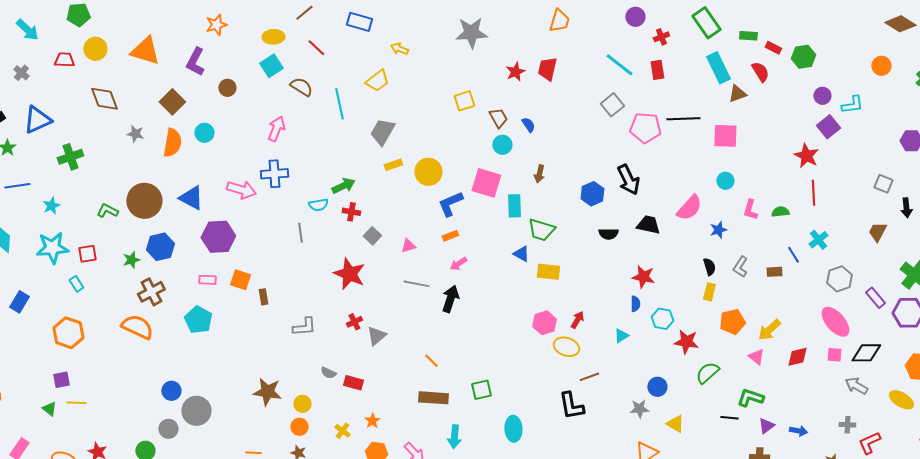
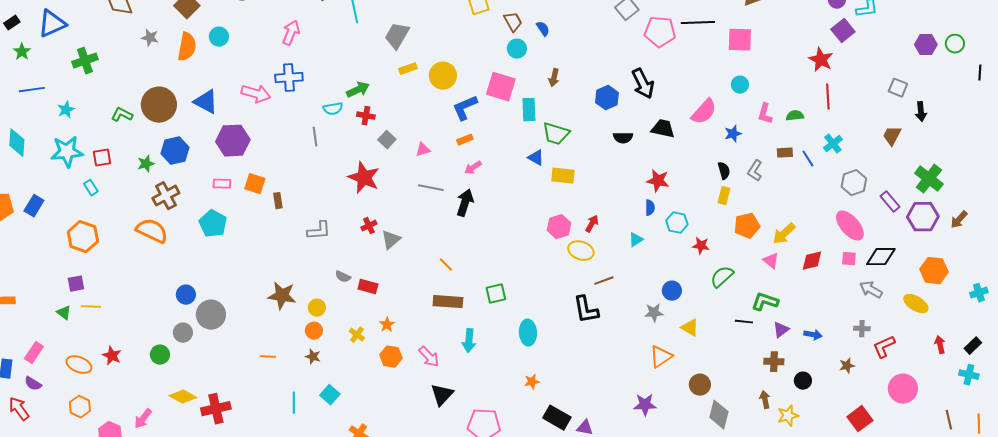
brown rectangle: (774, 272) -> (785, 153), moved
red star: (686, 342) -> (701, 246), size x0.7

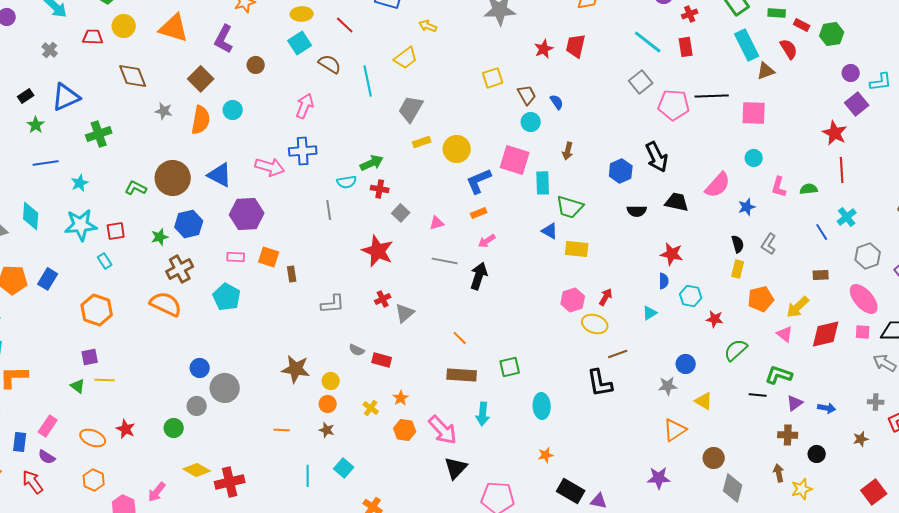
brown rectangle: (785, 153) -> (821, 275), moved
red diamond: (812, 261) -> (826, 334), size x1.4
pink arrow: (429, 357) -> (443, 430), size x1.4

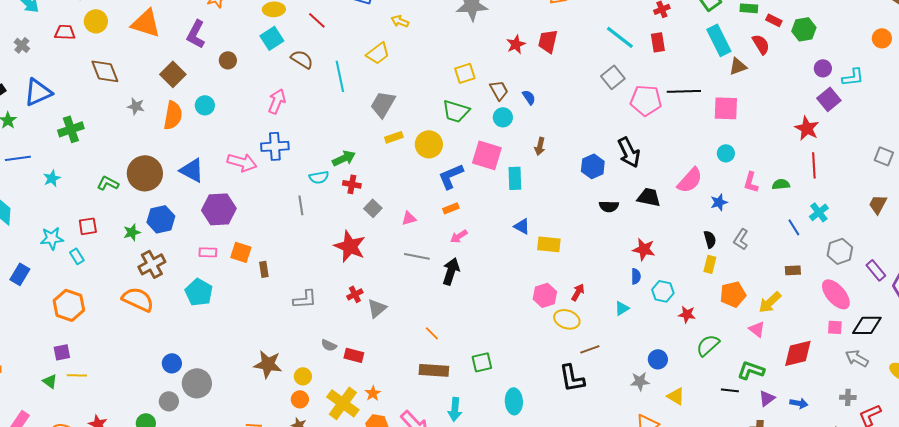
green trapezoid: (570, 207) -> (456, 111), moved
cyan star: (81, 225) -> (52, 238), moved, size x0.7
red diamond: (826, 334) -> (798, 353), moved
yellow cross: (371, 408) -> (343, 403), size x2.0

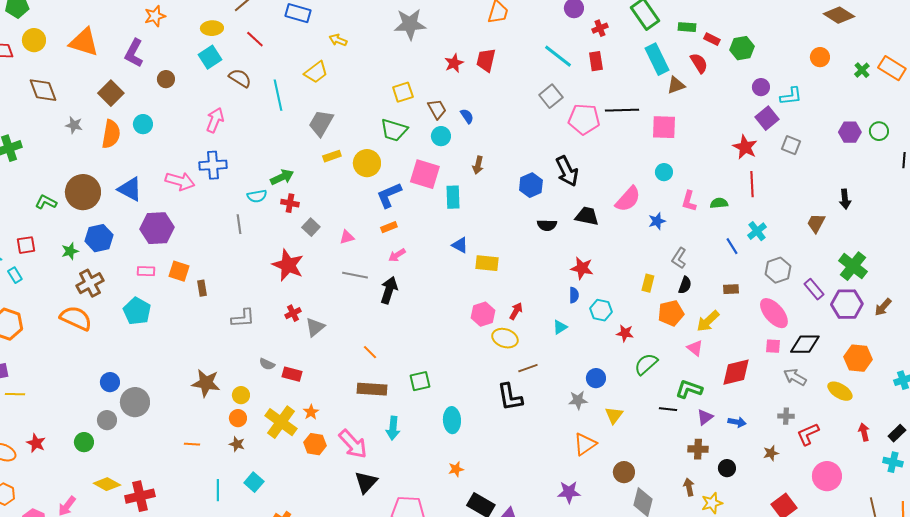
gray square: (884, 156) -> (791, 145), moved
black semicircle: (710, 239) -> (685, 285), moved, turned 36
yellow triangle: (676, 396) -> (614, 415), turned 36

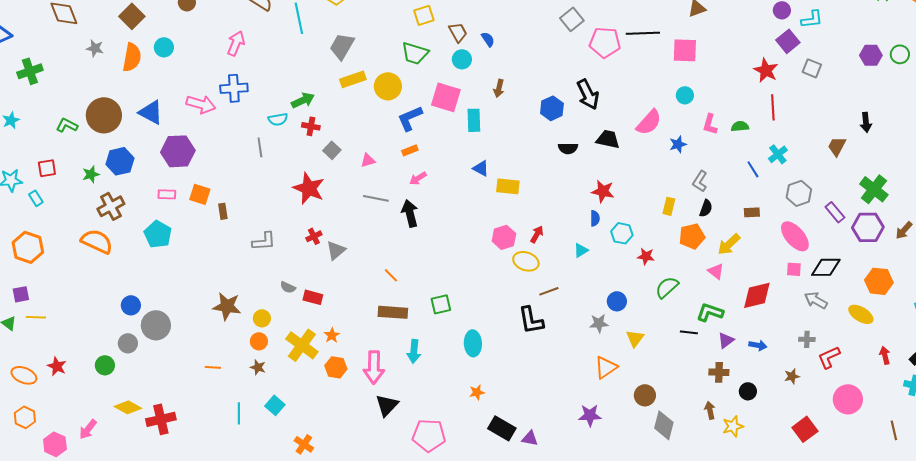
yellow rectangle: (332, 156) -> (353, 79), size x1.4
black arrow: (389, 290) -> (410, 213), turned -32
pink arrow: (353, 444) -> (374, 367), turned 44

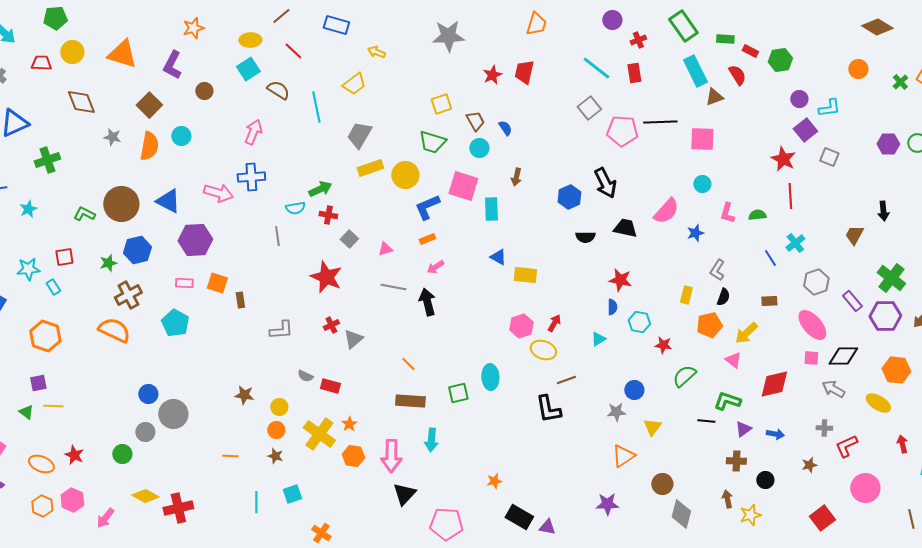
brown star: (227, 306) -> (244, 395), size x0.7
cyan ellipse: (473, 343) -> (490, 377), moved
cyan square: (275, 405) -> (292, 494), turned 30
pink hexagon: (55, 444) -> (72, 500), moved

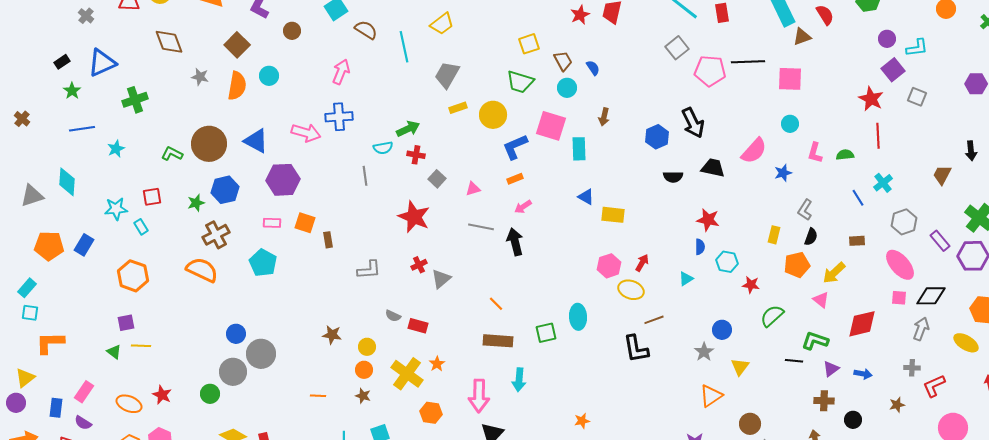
yellow rectangle: (370, 168) -> (458, 108), size x0.7
gray arrow: (833, 389) -> (921, 329), turned 80
gray star: (616, 412) -> (704, 352), turned -30
gray circle: (145, 432) -> (233, 372), size x1.4
orange hexagon: (353, 456) -> (431, 413), moved

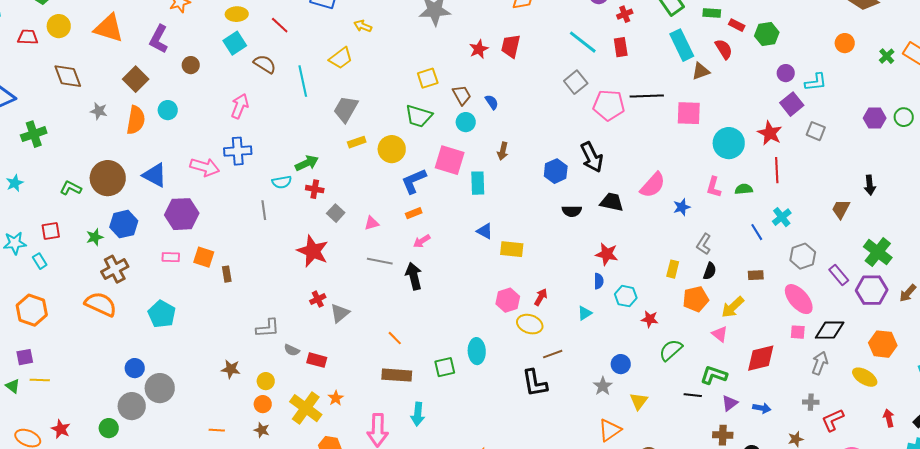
cyan circle: (790, 124) -> (729, 143), moved, size x1.8
cyan pentagon: (263, 263) -> (162, 314), moved
gray L-shape: (369, 270) -> (268, 328), moved

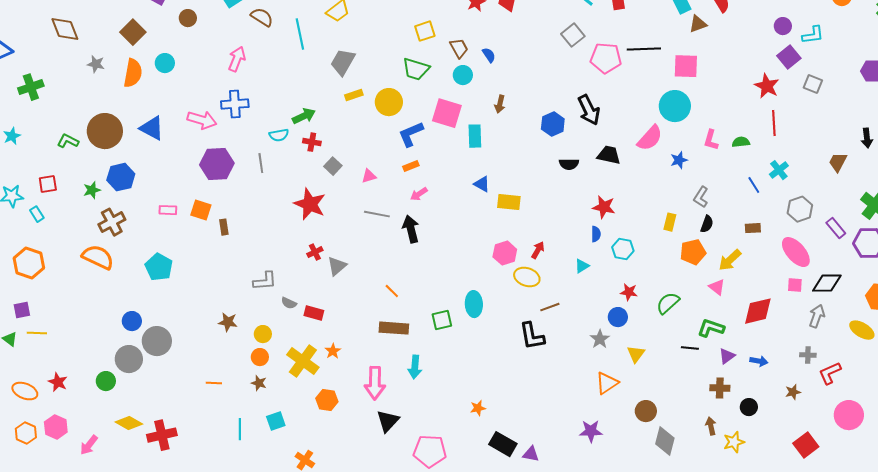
cyan circle: (729, 143) -> (675, 106), moved
purple hexagon: (182, 214) -> (217, 164), moved
red star: (650, 319) -> (629, 292), moved

